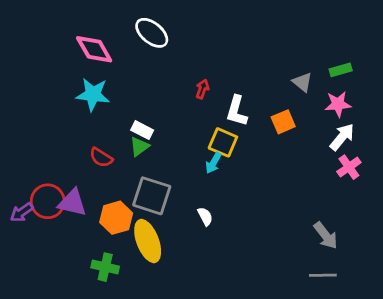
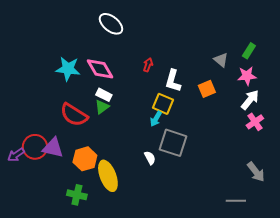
pink diamond: (94, 49) -> (100, 69), moved
green rectangle: (341, 70) -> (249, 51), turned -42
red semicircle: (101, 157) -> (74, 115), size x1.6
gray square: (152, 196) -> (173, 143), moved
gray arrow: (326, 236) -> (256, 172), moved

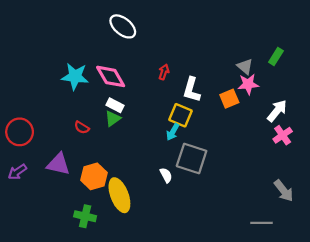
pink star: (247, 76) -> (248, 84), moved
red semicircle: (74, 115) -> (82, 127), size x0.5
red circle: (35, 147) -> (20, 132), moved

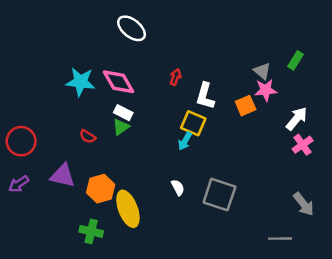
gray square: (192, 159) -> (219, 195), moved

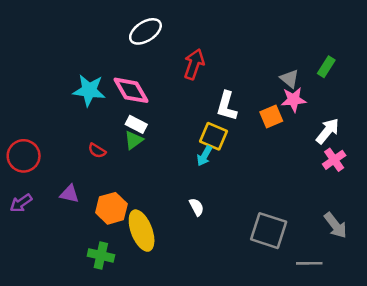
white ellipse: (132, 28) -> (145, 31), turned -72
red arrow: (175, 77) -> (194, 64), moved, size x1.6
purple triangle: (63, 176) -> (69, 194), size x0.7
gray square: (219, 195) -> (269, 231), moved

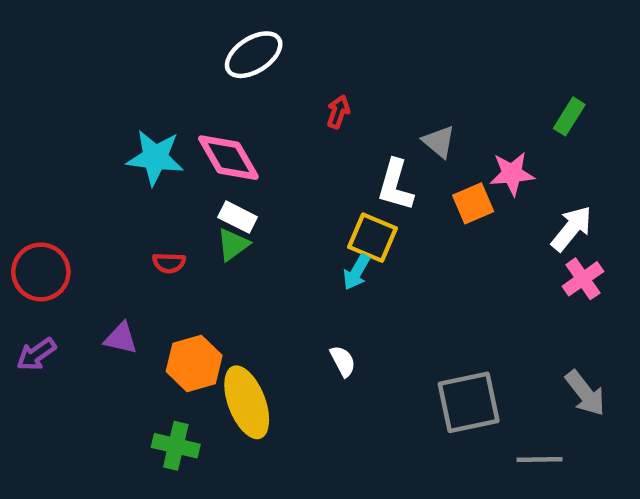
red arrow: (194, 64) -> (338, 112), size x0.6
gray triangle: (290, 79) -> (439, 142), moved
red semicircle: (97, 151) -> (169, 263), turned -30
gray square: (269, 231) -> (469, 402), turned -30

